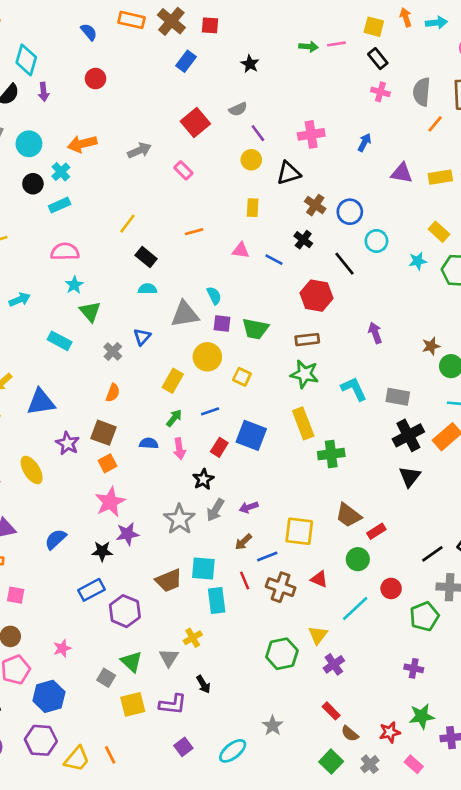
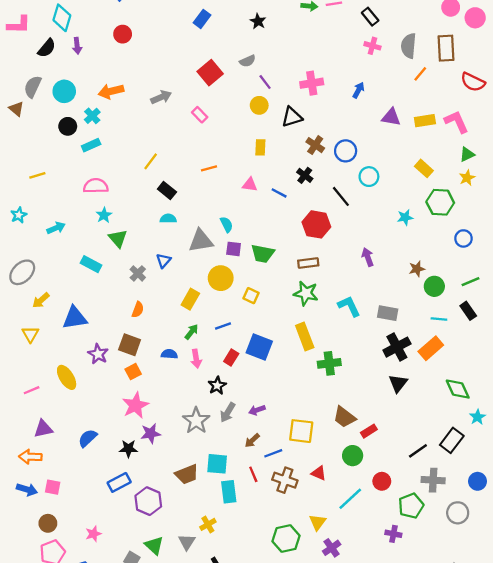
cyan star: (418, 261) -> (405, 217), moved
purple cross: (414, 668) -> (393, 534), moved

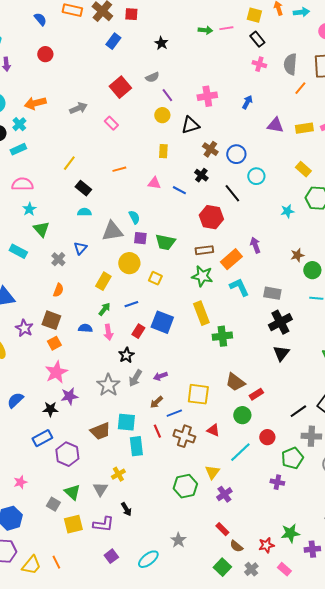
orange rectangle: (431, 348) -> (231, 259), moved

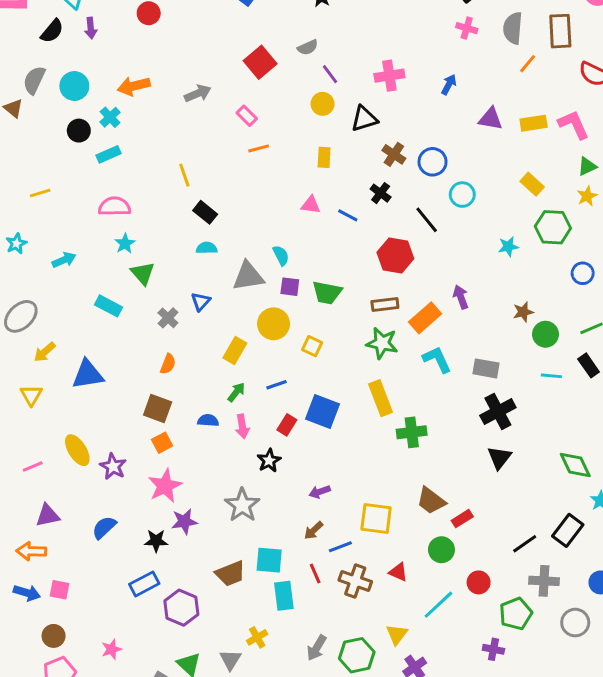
yellow line: (69, 163) -> (184, 175), turned -56
orange line: (119, 169) -> (259, 148), moved
purple star: (24, 328) -> (113, 466), moved
gray arrow: (135, 378) -> (317, 648), moved

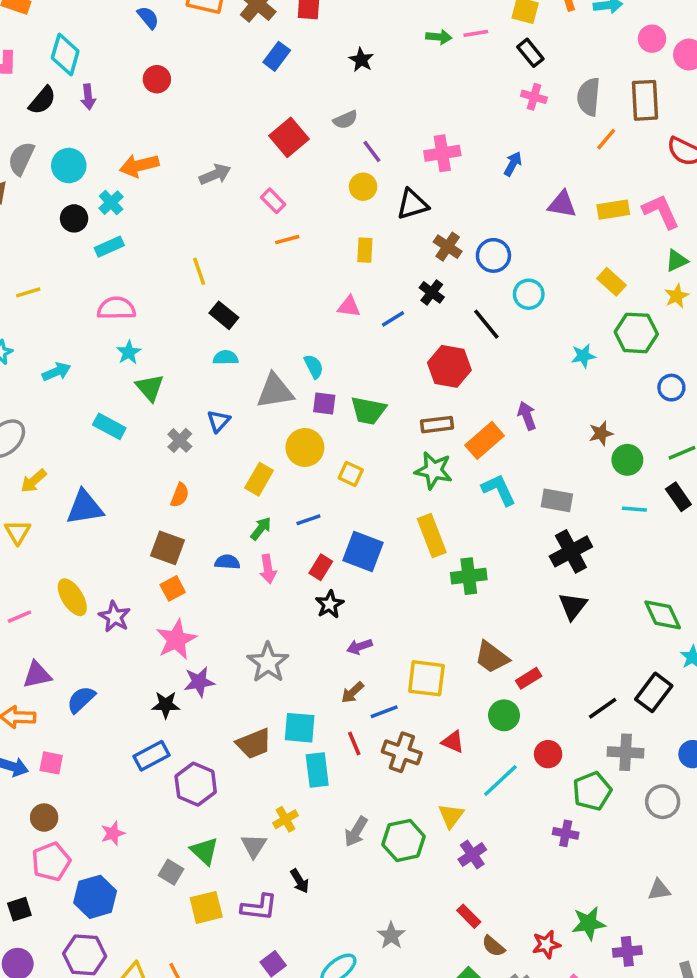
blue line: (348, 215) -> (393, 319), turned -60
black star: (269, 461) -> (330, 604), moved
blue semicircle: (104, 527) -> (81, 699), moved

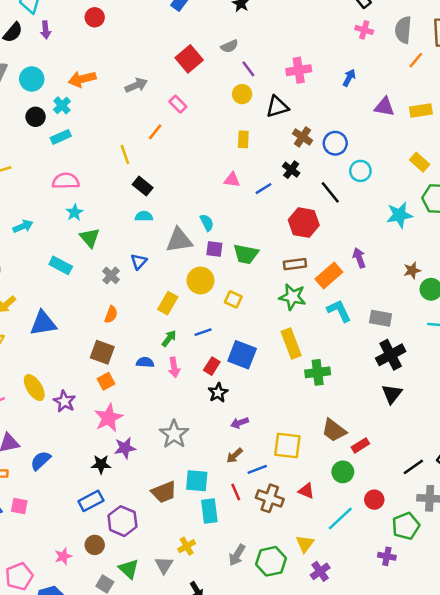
orange line: (287, 240) -> (155, 132), moved, turned -36
cyan star: (583, 356) -> (399, 215), size x1.5
brown circle: (44, 818) -> (95, 545), moved

